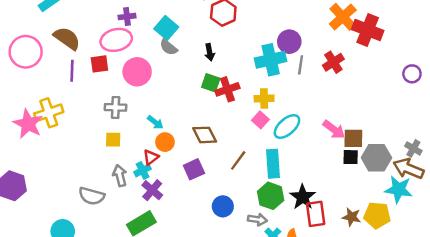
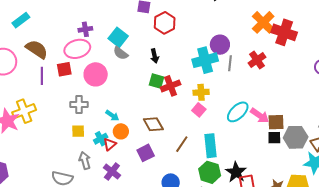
cyan ellipse: (287, 126) -> (238, 112), moved
cyan cross: (143, 170) -> (101, 139), moved

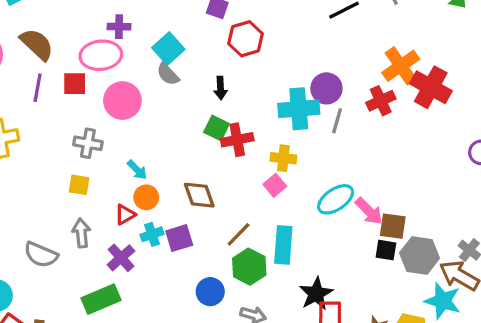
red cross: (257, 60) -> (381, 101), moved
cyan cross: (101, 139) -> (152, 234), moved
green hexagon: (210, 172) -> (249, 267), moved

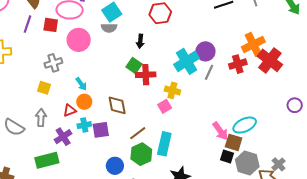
gray semicircle: (168, 74) -> (109, 28), turned -56
cyan cross: (299, 109) -> (187, 61), turned -35
gray cross: (88, 143) -> (53, 63), turned -36
cyan ellipse: (336, 199) -> (245, 125), moved

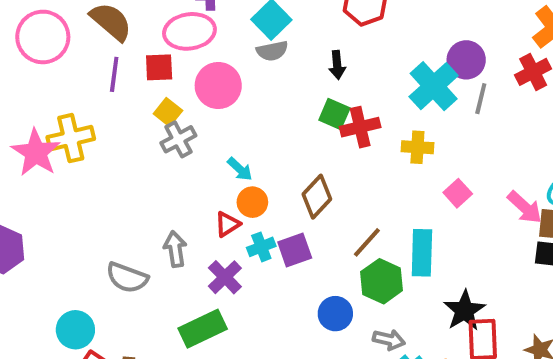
yellow square: (44, 88) -> (168, 112), moved, turned 32
brown diamond: (117, 105) -> (317, 197), turned 65
pink square: (165, 106) -> (458, 193), moved

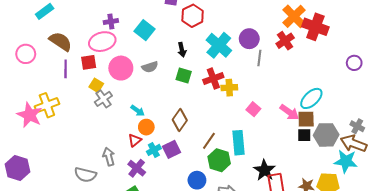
pink circle: (43, 37) -> (26, 54), size x0.7
gray semicircle: (272, 51) -> (150, 67), moved
cyan cross: (434, 86) -> (219, 45), moved
red cross: (360, 127) -> (213, 78), moved

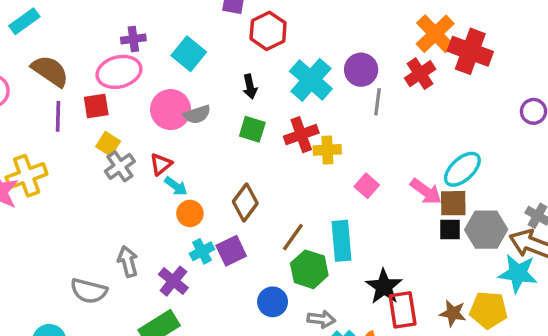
pink circle: (121, 68) -> (171, 110), moved
red triangle: (135, 140) -> (161, 164), moved

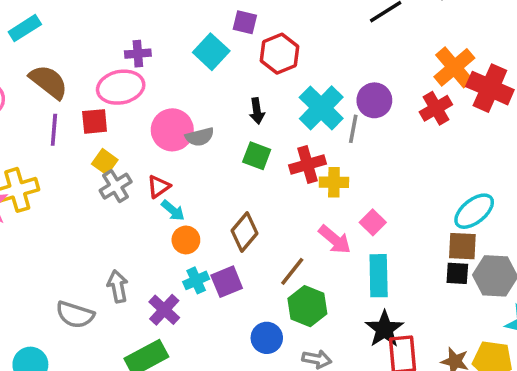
cyan square: (189, 54) -> (211, 52), moved
gray line: (377, 102) -> (353, 129), moved
pink arrow: (426, 191) -> (335, 240), moved
cyan rectangle: (342, 241) -> (379, 276), moved

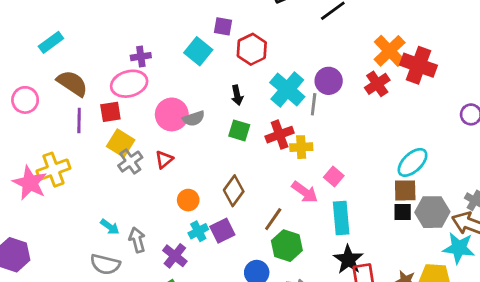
yellow square: (105, 162) -> (121, 143), size x1.4
cyan arrow: (173, 210) -> (110, 227), moved

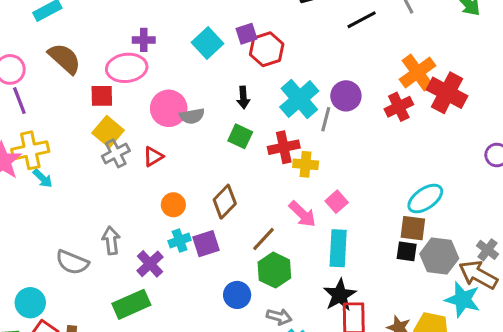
purple square: (223, 26) -> (246, 34), moved, turned -36
purple line: (79, 121) -> (19, 101), moved, turned -30
cyan arrow: (110, 227) -> (43, 178), moved

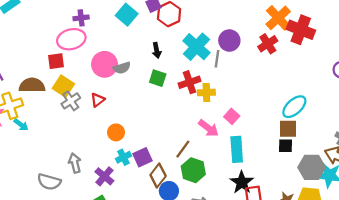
brown semicircle: (64, 59) -> (32, 85), moved, turned -35
brown diamond: (225, 202) -> (158, 176), moved
gray hexagon: (439, 256) -> (312, 167), moved

